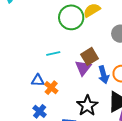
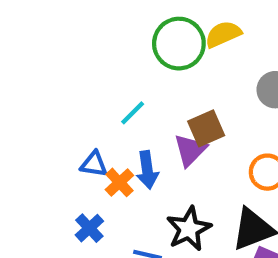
cyan line: (53, 53) -> (133, 113), turned -40
blue arrow: (104, 75) -> (147, 170), moved

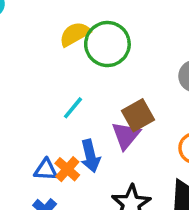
yellow semicircle: (223, 34) -> (75, 34), moved
blue triangle: (94, 164) -> (46, 170), moved

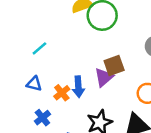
cyan line: (73, 108) -> (39, 48), moved
blue triangle: (46, 170) -> (34, 84), moved

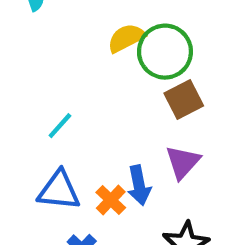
brown square: (114, 65) -> (184, 99), moved
blue triangle: (34, 84) -> (59, 191), size x1.5

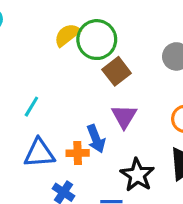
orange cross: (111, 200) -> (78, 153), turned -35

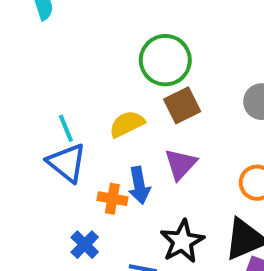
yellow semicircle: (67, 35) -> (127, 124), moved
cyan line: (31, 107) -> (66, 128), turned -65
blue triangle: (39, 153) -> (67, 163), moved, turned 32

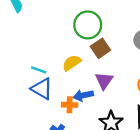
cyan line: (66, 128) -> (39, 70), turned -40
blue arrow: (139, 185) -> (83, 95), turned 96

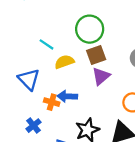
cyan line: (39, 70) -> (46, 44), moved
purple triangle: (104, 81) -> (101, 76), moved

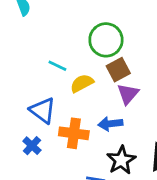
blue arrow: (67, 96) -> (110, 124), moved
orange cross: (52, 102) -> (74, 133), size x1.5
blue cross: (33, 126) -> (32, 146), moved

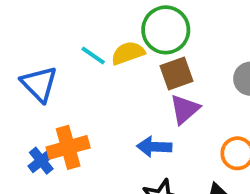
yellow semicircle: (82, 83) -> (128, 53), moved
blue triangle: (43, 110) -> (39, 84), moved
orange cross: (74, 133) -> (68, 147), moved, turned -32

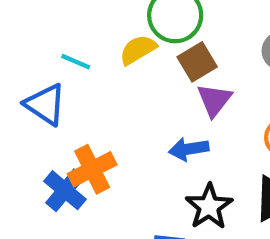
cyan line: (93, 56) -> (76, 62), moved
blue cross: (41, 161) -> (65, 190), size x1.4

